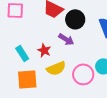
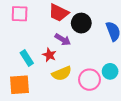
purple arrow: (66, 39) -> (63, 39), moved
orange square: (27, 79) -> (20, 85), moved

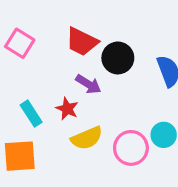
pink square: (20, 14) -> (20, 43), turned 30

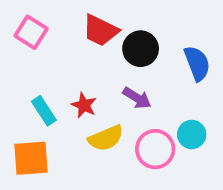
purple arrow: (88, 84) -> (137, 98), moved

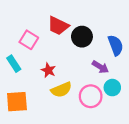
pink square: (31, 32) -> (29, 40), moved
purple arrow: (137, 98) -> (100, 67), moved
cyan rectangle: (44, 111) -> (14, 64), moved

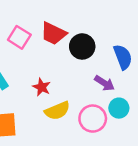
pink square: (29, 40) -> (19, 37), moved

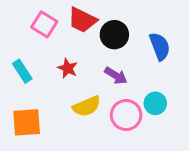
purple arrow: (104, 83) -> (116, 76), moved
red star: (42, 87) -> (68, 68), moved

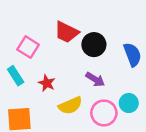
pink square: (44, 24) -> (28, 47), moved
red star: (68, 68) -> (47, 83), moved

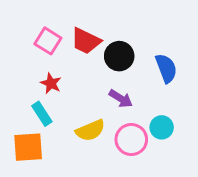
pink square: (28, 47) -> (48, 41), moved
cyan rectangle: (16, 76) -> (42, 114), moved
red star: (47, 83) -> (51, 83), moved

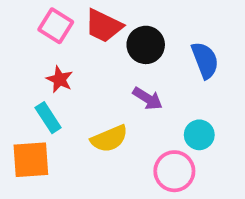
pink circle: (131, 140) -> (174, 171), moved

